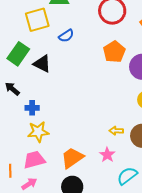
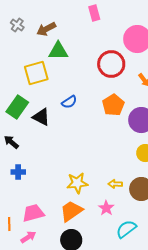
blue semicircle: (66, 36) -> (69, 102), moved
blue cross: (32, 108) -> (18, 172), moved
yellow star: (38, 132) -> (77, 183), moved

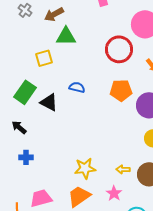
yellow square: (36, 73) -> (44, 58), size x0.7
blue semicircle: (69, 102) -> (77, 87), turned -133
orange pentagon: (113, 105) -> (121, 90), turned 30

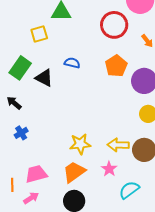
orange pentagon: (121, 90) -> (116, 66), turned -30
blue cross: (26, 157) -> (21, 133), turned -32
yellow arrow: (123, 169) -> (118, 145), size x1.5

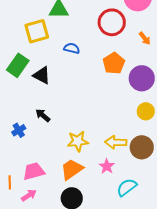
yellow square: (39, 34) -> (37, 31), size x1.4
blue semicircle: (72, 63) -> (72, 48), moved
black arrow: (14, 103) -> (43, 115), moved

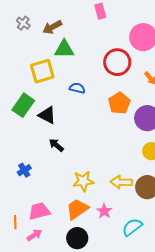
black arrow: (43, 115) -> (56, 145), moved
pink star: (107, 166) -> (104, 211), moved

